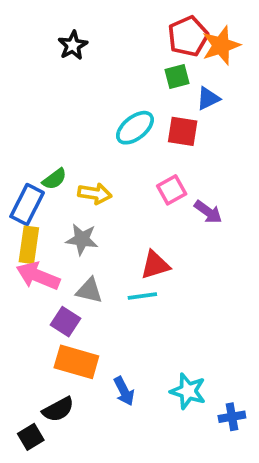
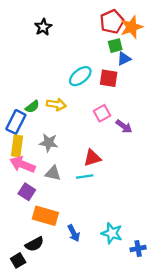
green square: (177, 77) -> (115, 46), moved
yellow arrow: (95, 194) -> (56, 104), moved
purple square: (65, 322) -> (27, 192), moved

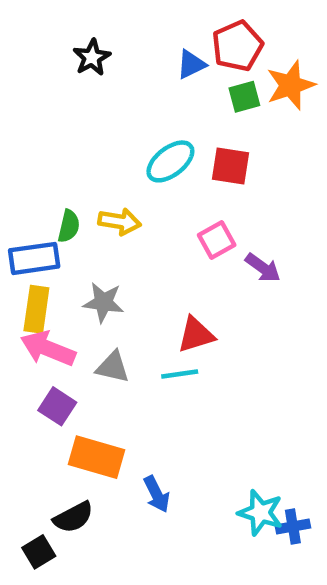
orange star: (132, 27) -> (291, 85), moved
blue triangle: (124, 59) -> (191, 64), moved
green semicircle: (32, 107) -> (69, 226), turned -40
blue rectangle: (16, 122) -> (34, 258), turned 55
cyan star: (112, 233) -> (261, 513), moved

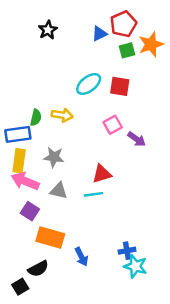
blue cross: (293, 526) -> (127, 251), moved

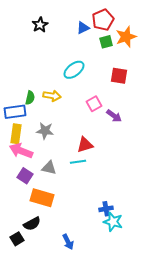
red square: (120, 86) -> (119, 76), moved
gray triangle: (59, 191) -> (49, 168), moved
blue arrow: (81, 257) -> (68, 242), moved

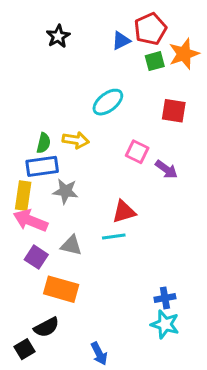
pink square: (94, 104) -> (137, 152), turned -35
blue rectangle: (15, 112) -> (42, 166), moved
blue cross: (106, 209) -> (165, 298), moved

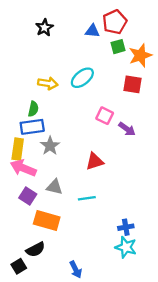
blue triangle: (121, 41) -> (92, 31), turned 32
orange star: (184, 54) -> (140, 55), moved
yellow arrow: (76, 140) -> (48, 83), moved
gray star: (65, 191) -> (50, 146), turned 30
cyan line: (114, 237) -> (87, 198), moved

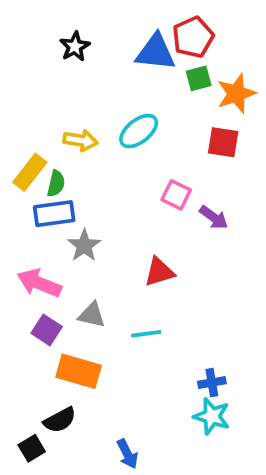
blue triangle: (92, 31) -> (156, 52), size x1.6
yellow rectangle: (18, 149) -> (30, 172), moved, turned 30

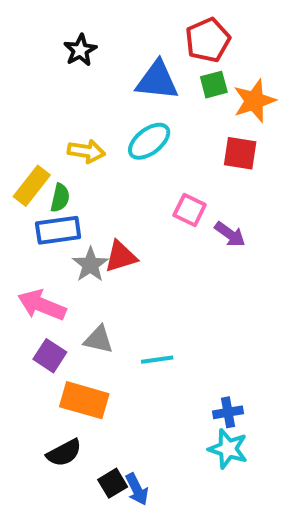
blue triangle: (156, 52) -> (157, 81), moved
red triangle: (159, 272) -> (121, 257), moved
black square: (32, 448) -> (113, 483), moved

